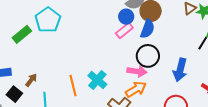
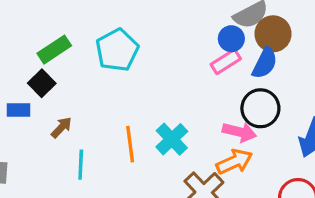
cyan pentagon: (48, 20) -> (117, 50), moved
black square: (14, 94) -> (42, 83), moved

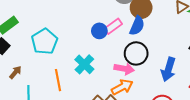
blue circle: (231, 39) -> (99, 31), moved
cyan pentagon: (117, 50) -> (45, 41), moved
cyan cross: (172, 139) -> (84, 64), moved

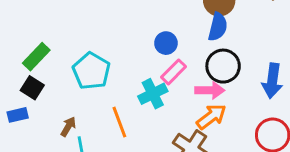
pink rectangle: (113, 26) -> (174, 72), moved
cyan cross: (84, 64) -> (153, 94), turned 30
brown arrow: (15, 72) -> (68, 127), moved

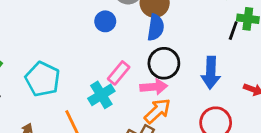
blue circle: (166, 43) -> (105, 21), moved

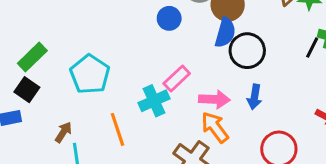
black circle: (164, 63) -> (247, 51), moved
blue arrow: (211, 73) -> (254, 97), moved, size x0.7
orange arrow: (157, 111) -> (215, 127), turned -92

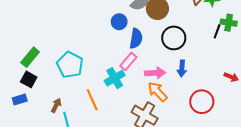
blue semicircle: (225, 33) -> (136, 39), moved

